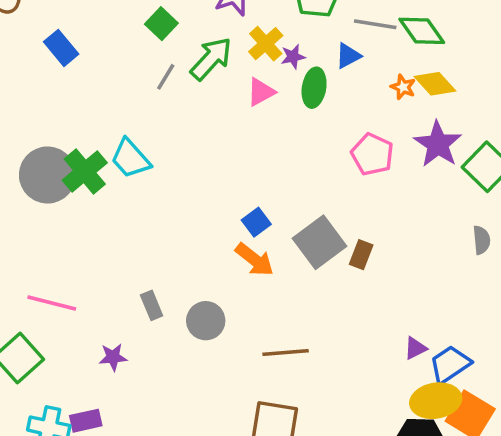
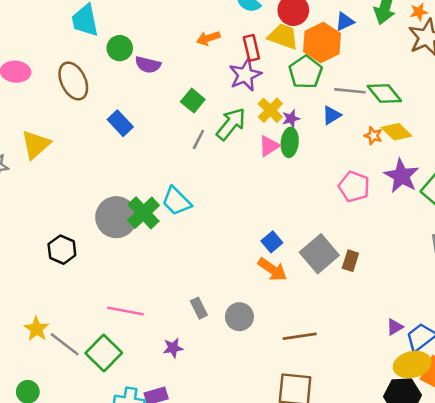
green ellipse: (314, 88) -> (290, 142), moved

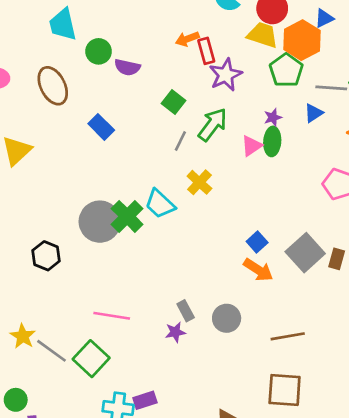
red rectangle: (251, 48) -> (206, 51), moved
yellow cross: (270, 110) -> (199, 182), moved
purple star: (173, 348) -> (175, 332), moved

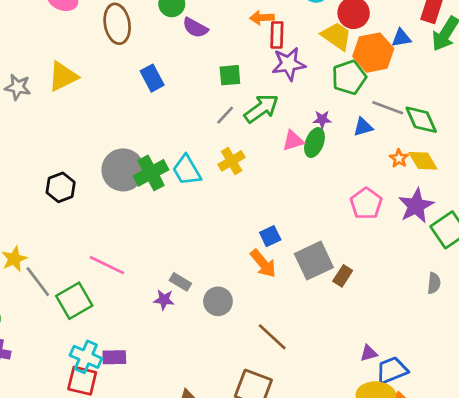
green square: (174, 102) -> (230, 75), turned 30
gray rectangle: (186, 311) -> (180, 282), turned -48
brown line: (288, 336) -> (272, 337), turned 36

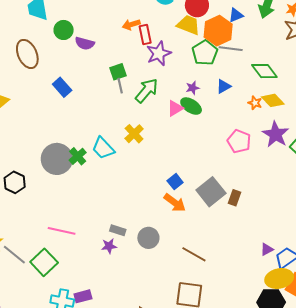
gray line: (388, 108) -> (231, 49), moved
gray line: (225, 115) -> (120, 86), moved, turned -42
green ellipse: (314, 143) -> (191, 106), turned -65
green cross: (151, 173) -> (78, 156), size x0.7

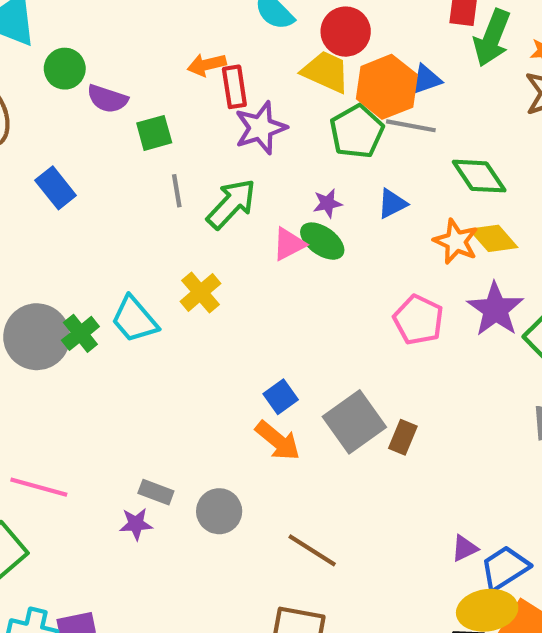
blue triangle: (236, 15) -> (426, 79), moved
green square: (118, 72) -> (154, 133), moved
orange star: (255, 103) -> (456, 241), size x1.5

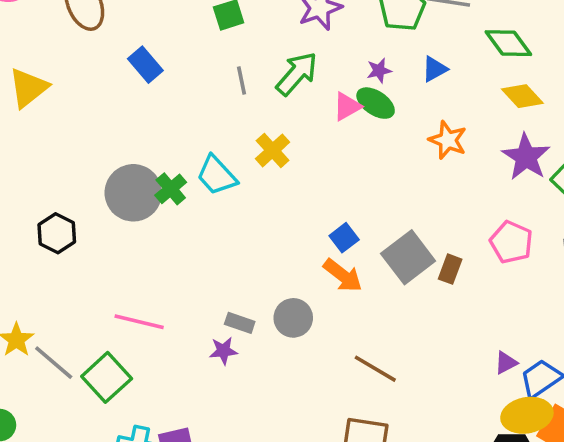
gray line: (177, 191) -> (241, 81), moved
orange star: (456, 241) -> (448, 140), moved
pink pentagon: (418, 320) -> (511, 242), moved
gray circle: (219, 511) -> (293, 318), moved

